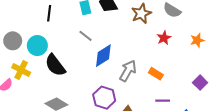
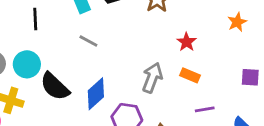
red star: (164, 38) -> (187, 42), moved
blue diamond: (103, 56) -> (96, 94), moved
purple square: (200, 83) -> (250, 77), turned -32

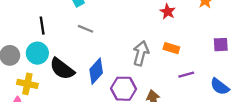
black line: (35, 19) -> (42, 26), moved
red star: (187, 42) -> (168, 12), moved

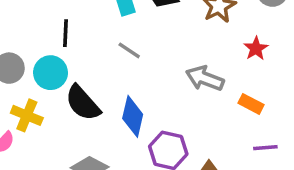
gray arrow: (141, 53) -> (205, 78), moved, turned -95
blue diamond: (96, 71) -> (133, 116), turned -40

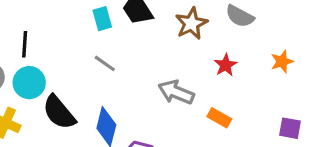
black line: (65, 33) -> (25, 44), moved

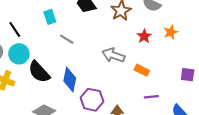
cyan rectangle: (102, 19) -> (50, 17), moved
black line: (25, 44) -> (15, 29), turned -35
orange star: (282, 61) -> (171, 32), moved

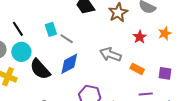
cyan rectangle: (50, 17) -> (51, 29), moved
purple square: (188, 75) -> (165, 73), moved
blue diamond: (70, 79) -> (69, 64), moved, turned 50

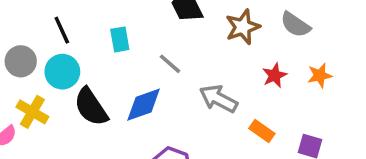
gray line: (67, 39) -> (170, 64), moved

